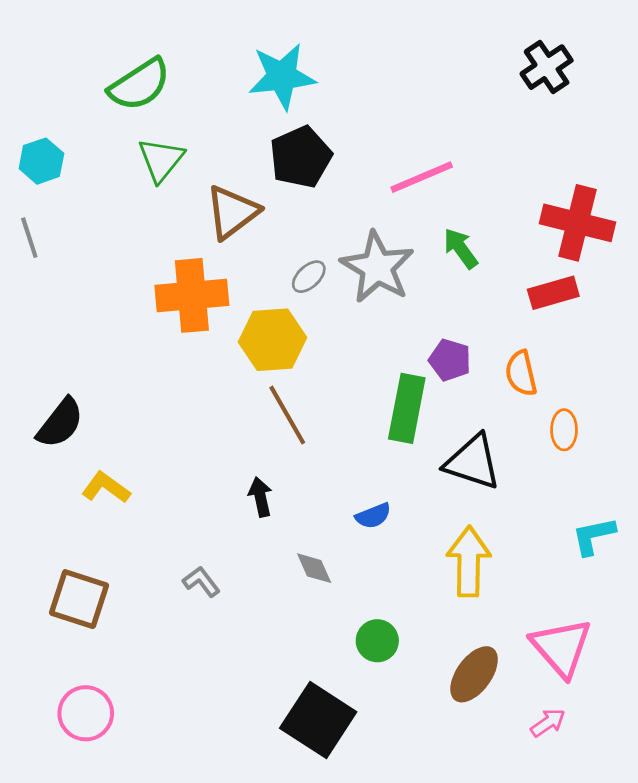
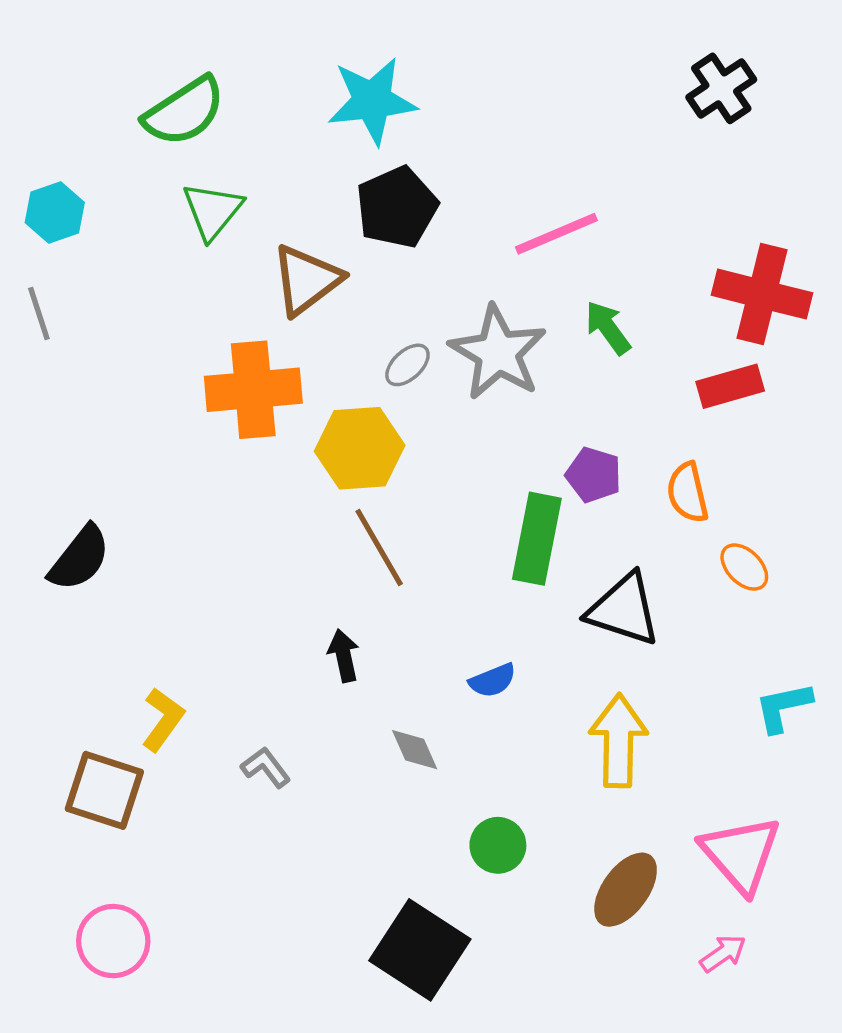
orange ellipse: (564, 430) -> (744, 567), turned -45
yellow L-shape: (106, 488) -> (163, 719), moved, turned 90

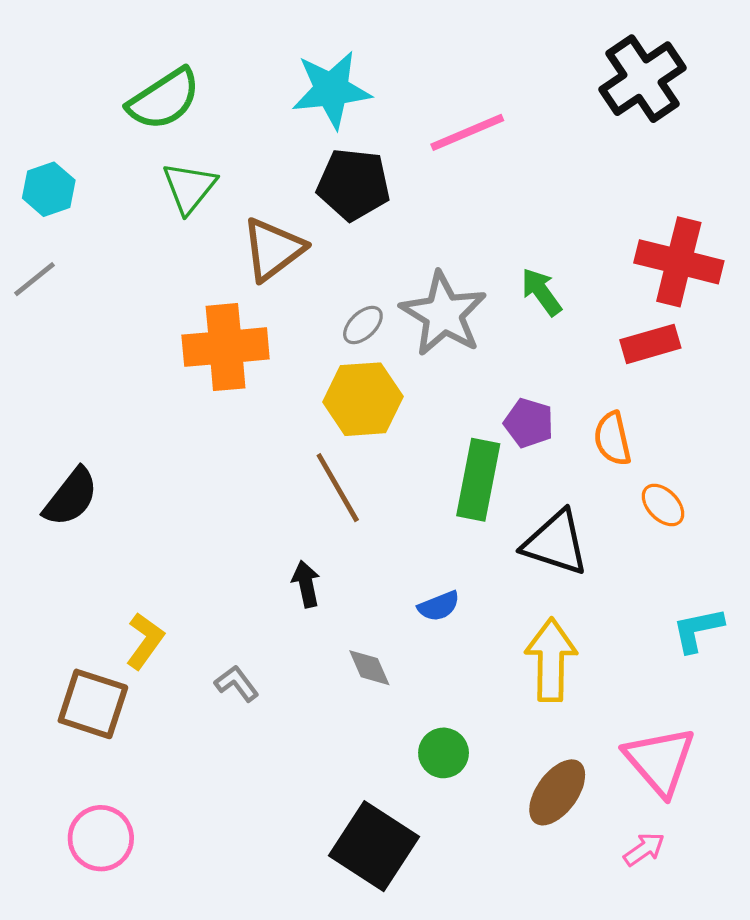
black cross: (721, 88) -> (642, 79), size x1.4
black pentagon: (397, 207) -> (353, 184), turned 30
pink line: (556, 234) -> (467, 132), moved
gray line: (39, 314) -> (34, 279), turned 69
yellow hexagon: (360, 448) -> (363, 399), moved

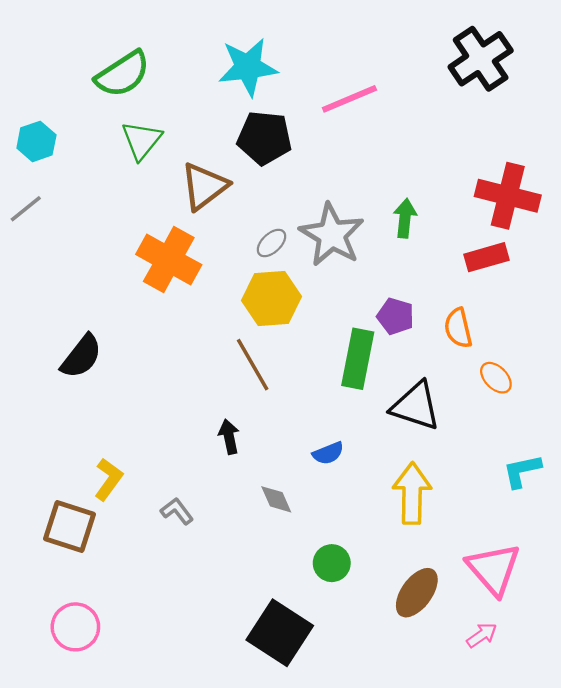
green arrow: (541, 292) -> (405, 218), turned 42
orange cross: (226, 347) -> (169, 260), turned 34
black semicircle: (71, 497) -> (81, 356), moved

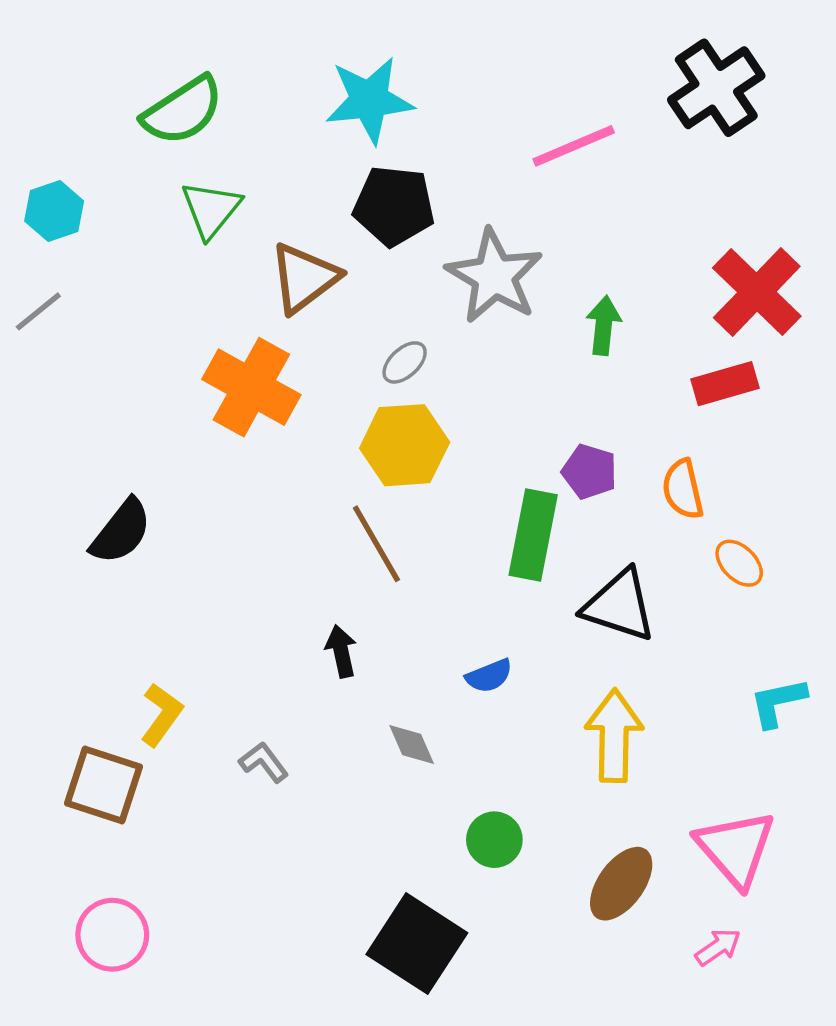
pink line: (349, 99) -> (574, 146), moved
red cross: (508, 196) -> (757, 292), turned 30
gray star: (332, 235) -> (494, 276), moved

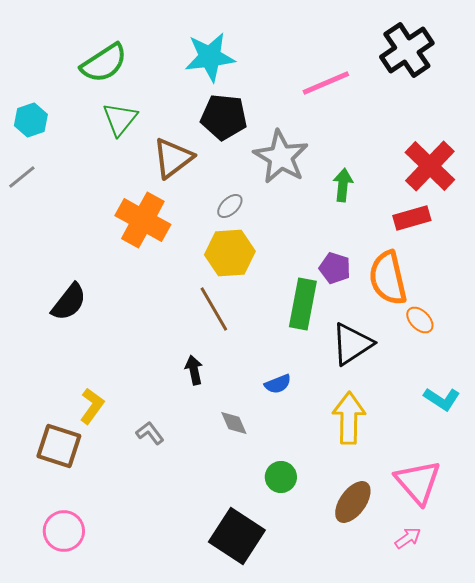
orange semicircle: (683, 489) -> (388, 278), size x1.6
black triangle: (619, 605) -> (352, 344), turned -51
cyan L-shape: (778, 702) -> (442, 399), turned -135

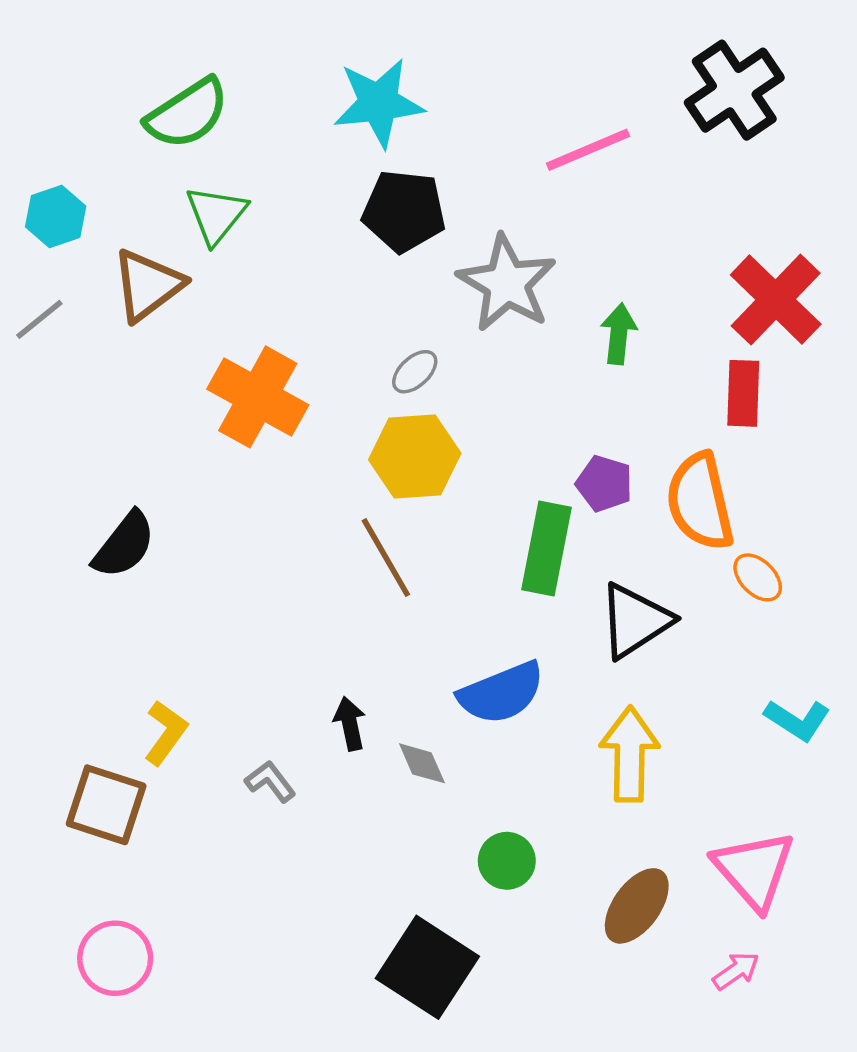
brown triangle: (173, 158) -> (148, 285), moved
red rectangle: (412, 218) -> (743, 393), turned -72
black arrow: (194, 370) -> (350, 724), moved
blue semicircle: (278, 384) -> (501, 693), size x1.8

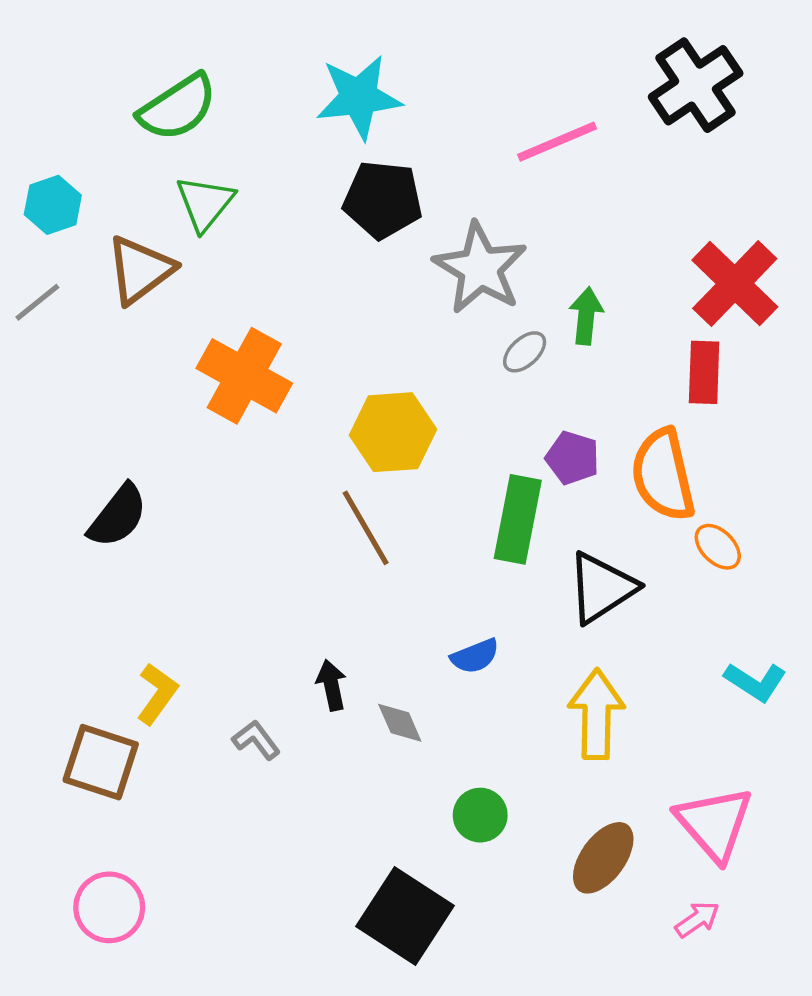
gray ellipse: (415, 372) -> (525, 352), moved
blue semicircle: (501, 693) -> (475, 656), size x0.6

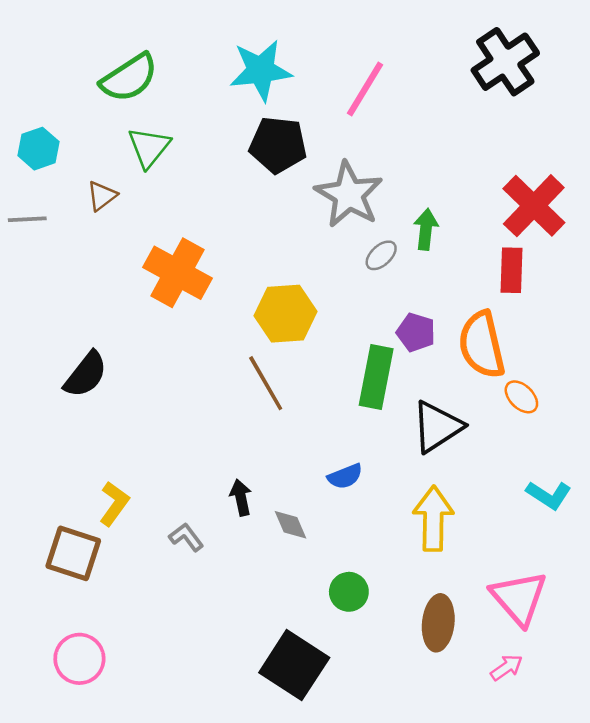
pink line: (557, 142) -> (365, 89), moved, turned -36
brown triangle: (140, 270) -> (102, 196), size x0.6
gray line: (37, 302) -> (27, 219), turned 36
brown ellipse: (603, 858) -> (438, 623), turned -30

